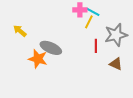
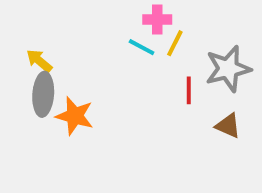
cyan line: (93, 12) -> (142, 47), moved
gray ellipse: (51, 48) -> (43, 94), moved, turned 70

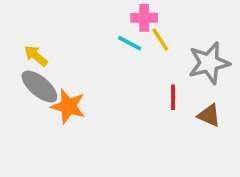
yellow line: (175, 43) -> (160, 40), turned -60
red line: (189, 90) -> (173, 97), moved
gray ellipse: (43, 94) -> (39, 86), turned -54

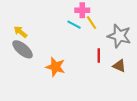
gray star: (209, 63) -> (119, 36), turned 30
orange star: (68, 106) -> (55, 67), moved

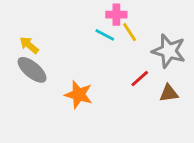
red line: (99, 56) -> (140, 79), turned 48
brown triangle: (119, 66) -> (169, 93), turned -32

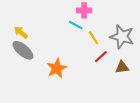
yellow line: (130, 32) -> (94, 38), moved
orange star: (79, 95) -> (57, 68), turned 30

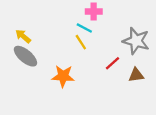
yellow line: (94, 38) -> (81, 42), moved
orange star: (57, 68) -> (63, 76), turned 30

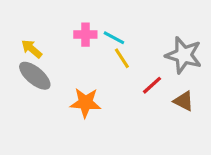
pink cross: (94, 11) -> (85, 35), moved
yellow line: (81, 42) -> (122, 58), moved
brown triangle: (136, 75) -> (184, 101), turned 35

